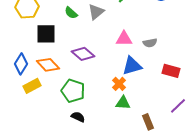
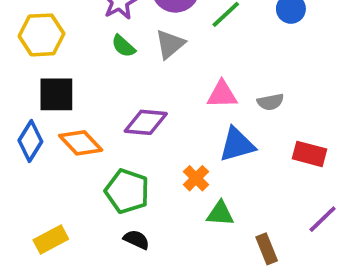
black square: (46, 34) -> (56, 94), moved
purple diamond: (83, 54) -> (146, 122), turned -35
orange cross: (119, 84) -> (196, 178), moved
yellow rectangle: (32, 86) -> (51, 240), moved

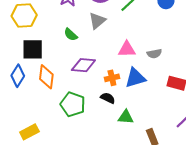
green semicircle: (123, 46) -> (71, 35), moved
orange diamond: (81, 143) -> (46, 77), turned 50
orange cross: (196, 178) -> (112, 78), moved, turned 32
black semicircle: (136, 240) -> (108, 98), moved

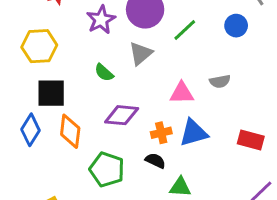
gray semicircle: (154, 54) -> (220, 81), moved

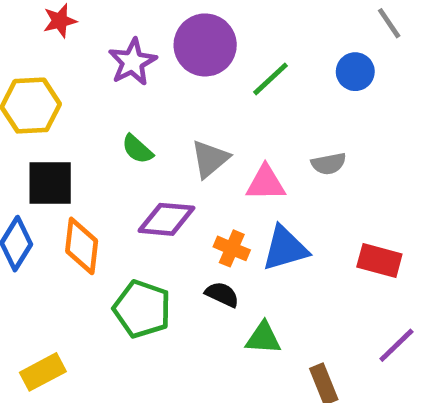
gray triangle: (141, 53) -> (210, 159), moved
orange cross: (161, 133) -> (232, 248), turned 36

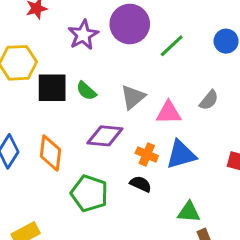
gray semicircle: (329, 164) -> (209, 100), turned -40
black square: (50, 183) -> (52, 88), moved
green triangle: (263, 338) -> (189, 212), moved

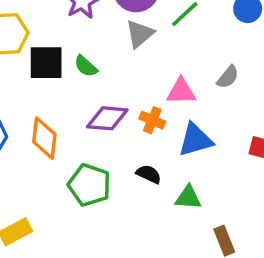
gray triangle: (133, 97) -> (140, 34), moved
orange cross: (147, 154) -> (152, 120), moved
green triangle: (189, 212) -> (188, 197), moved

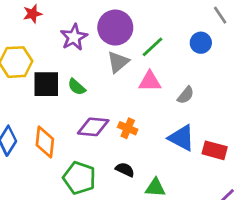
pink triangle: (181, 91) -> (150, 81), moved
blue triangle: (195, 140) -> (181, 138), moved, turned 44

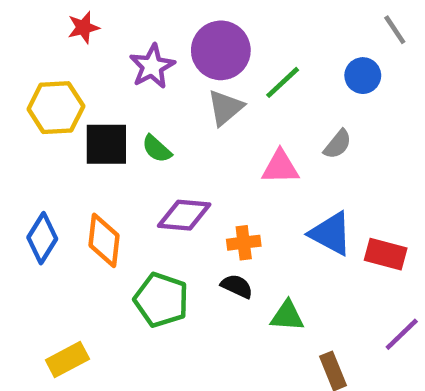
pink triangle: (150, 81) -> (280, 167), moved
gray semicircle: (186, 95) -> (338, 144), moved
orange cross: (128, 128) -> (244, 243), moved, turned -30

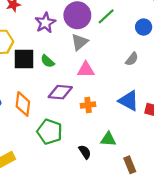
green line: (283, 82) -> (106, 16), moved
pink triangle: (280, 167) -> (86, 70), moved
black semicircle: (237, 286) -> (85, 152), moved, turned 32

